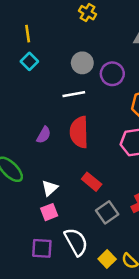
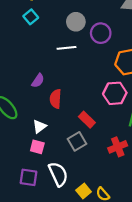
red semicircle: (79, 132) -> (56, 99), moved, size x0.7
red rectangle: (92, 182) -> (87, 120), moved
pink square: (49, 212) -> (37, 147), turned 32
gray square: (107, 212) -> (77, 141), moved

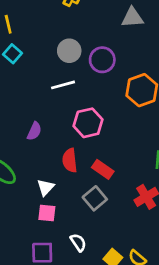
pink hexagon: (115, 93) -> (88, 123), moved
red semicircle: (56, 99) -> (70, 160), moved
white semicircle: (58, 174) -> (78, 243), size x0.6

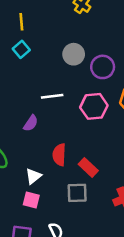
white line: (63, 85) -> (52, 96), moved
pink hexagon: (88, 123) -> (94, 106), moved
gray square: (95, 198) -> (77, 193), turned 30

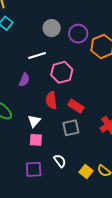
gray circle: (74, 54) -> (52, 28), moved
purple circle: (103, 67) -> (78, 34), moved
pink hexagon: (94, 106) -> (62, 72), moved

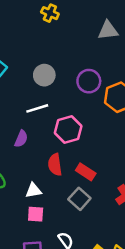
gray circle: (52, 28) -> (44, 75), moved
white triangle: (34, 121) -> (33, 190), turned 40
gray square: (71, 128) -> (79, 199), turned -36

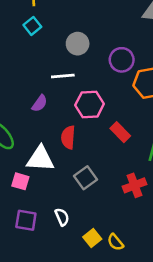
red rectangle: (86, 172) -> (120, 132), moved
white triangle: (33, 190) -> (40, 159), size x1.6
pink square: (36, 214) -> (20, 181), moved

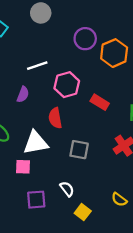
gray circle: (78, 44) -> (41, 13), moved
gray square: (85, 178) -> (79, 150), turned -30
yellow square: (92, 238) -> (83, 212), moved

